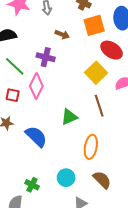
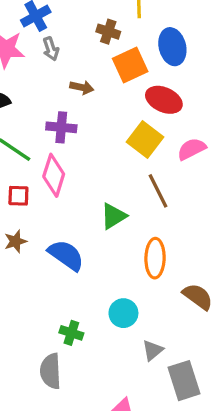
brown semicircle: (102, 180) -> (198, 297), moved

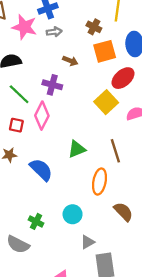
gray arrow: (51, 49) -> (54, 32), turned -88
red ellipse: (164, 100) -> (123, 78), turned -75
brown line: (158, 191) -> (115, 151), moved
gray semicircle: (51, 371) -> (18, 244), turned -70

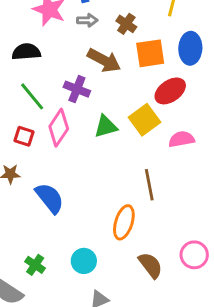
brown cross: (94, 27) -> (126, 24), moved
brown arrow: (70, 61) -> (104, 60), size x1.6
green triangle: (77, 149) -> (106, 126), moved

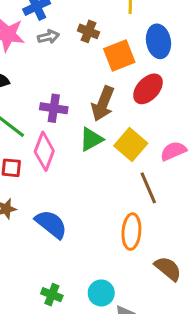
brown arrow: (104, 60) -> (103, 104), moved, turned 96
yellow square: (145, 120) -> (131, 145), moved
pink semicircle: (181, 139) -> (173, 151), moved
cyan circle: (84, 261) -> (101, 293), moved

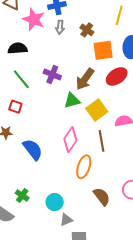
gray arrow: (48, 37) -> (60, 27), turned 96
pink diamond: (44, 151) -> (70, 140), moved

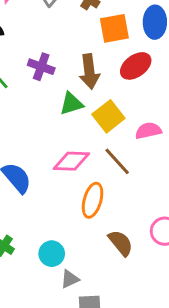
brown arrow: (85, 79) -> (89, 72), turned -40
pink diamond: (70, 140) -> (71, 161), turned 60
brown line: (102, 141) -> (117, 161), turned -30

